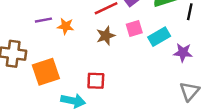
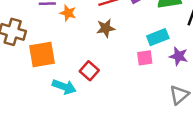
pink square: (134, 28) -> (145, 58), moved
red square: (96, 81) -> (89, 71), turned 30

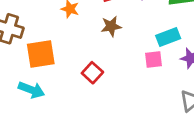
cyan arrow: (64, 87) -> (31, 90), moved

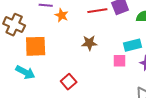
brown star: (111, 26) -> (89, 43), moved
red square: (92, 73) -> (69, 82), moved

